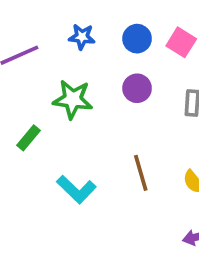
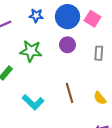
blue circle: (137, 39) -> (67, 17), size x1.5

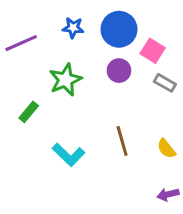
pink square: (93, 19) -> (153, 51), moved
green star: (31, 51) -> (65, 80), turned -30
gray rectangle: (99, 53) -> (165, 83), turned -64

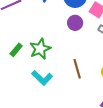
green star: (65, 80) -> (40, 49), moved

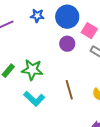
green star: (40, 49) -> (32, 70), turned 30

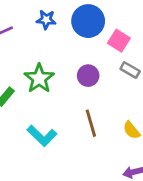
purple circle: (67, 44) -> (88, 76), moved
green star: (32, 70) -> (39, 78), moved, turned 30

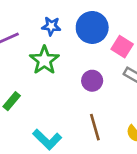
green star: (39, 78) -> (44, 60), moved

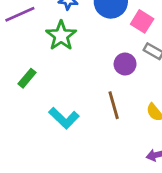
purple circle: (92, 81) -> (125, 64), moved

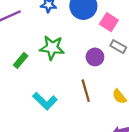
green star: (61, 36) -> (52, 48), moved, turned -30
green rectangle: (27, 78) -> (21, 60), moved

